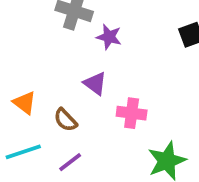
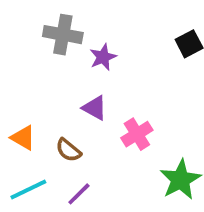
purple star: (109, 37) -> (103, 57), turned -30
pink cross: (132, 113) -> (137, 134), turned -32

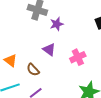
pink cross: (137, 134) -> (78, 57), moved

